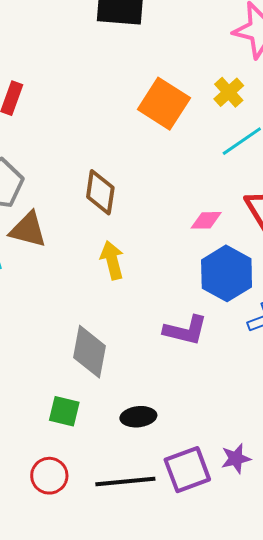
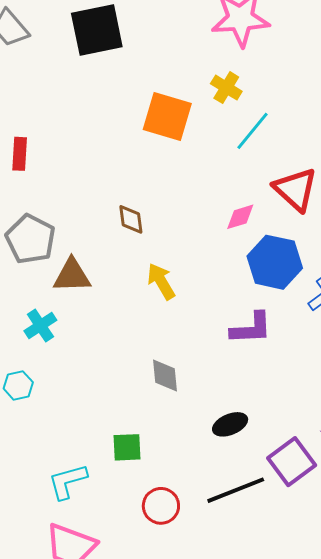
brown diamond: (100, 192) -> (131, 219), size x0.7
gray diamond: (90, 352) -> (165, 376), size x0.7
green square: (64, 411) -> (127, 447), moved

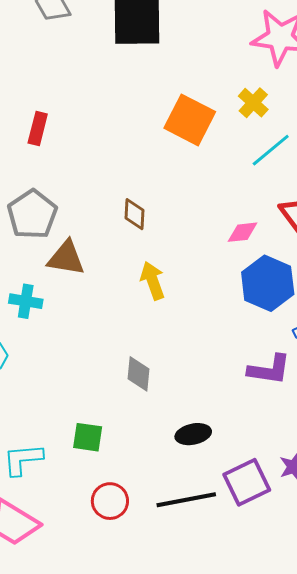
cyan cross: (40, 326) -> (26, 301), turned 32
purple L-shape: (251, 328) -> (269, 370), moved

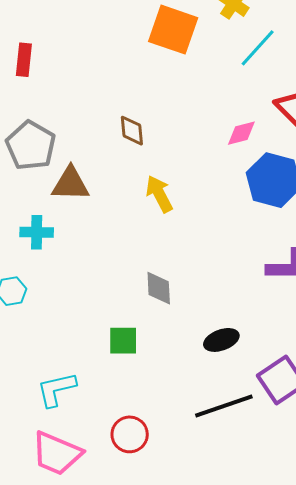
green square: (88, 437) -> (123, 341), moved
red circle: (110, 501) -> (130, 434), moved

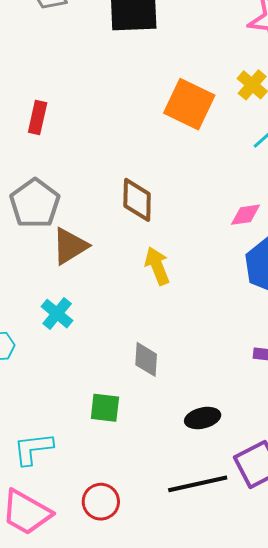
brown diamond: (132, 131) -> (137, 200), size x1.4
brown triangle: (70, 184) -> (70, 246), turned -39
cyan cross: (37, 232) -> (57, 314), moved, turned 32

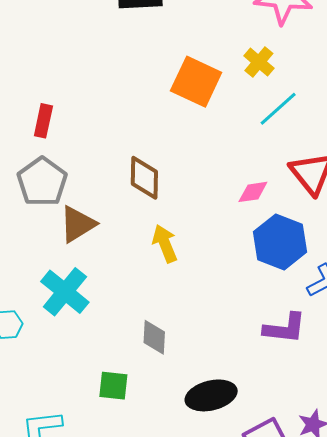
red rectangle: (38, 118) -> (43, 121), moved
cyan cross: (57, 314) -> (65, 292), size x1.5
black ellipse: (203, 418) -> (211, 395), size x1.4

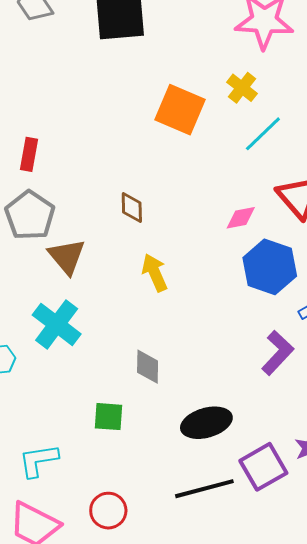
brown diamond: (144, 178) -> (132, 208), size x0.7
brown triangle: (78, 224) -> (67, 256), turned -36
purple L-shape: (285, 328) -> (278, 353), turned -51

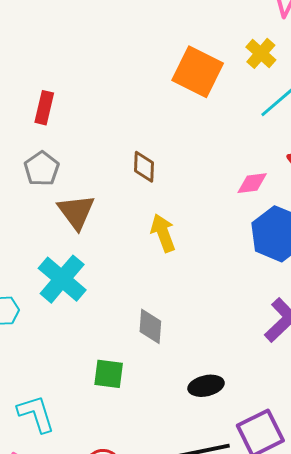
gray pentagon: (30, 215) -> (42, 169), size x0.7
black ellipse: (206, 423) -> (206, 386), size x0.7
cyan L-shape: (38, 460) -> (36, 414), turned 78

